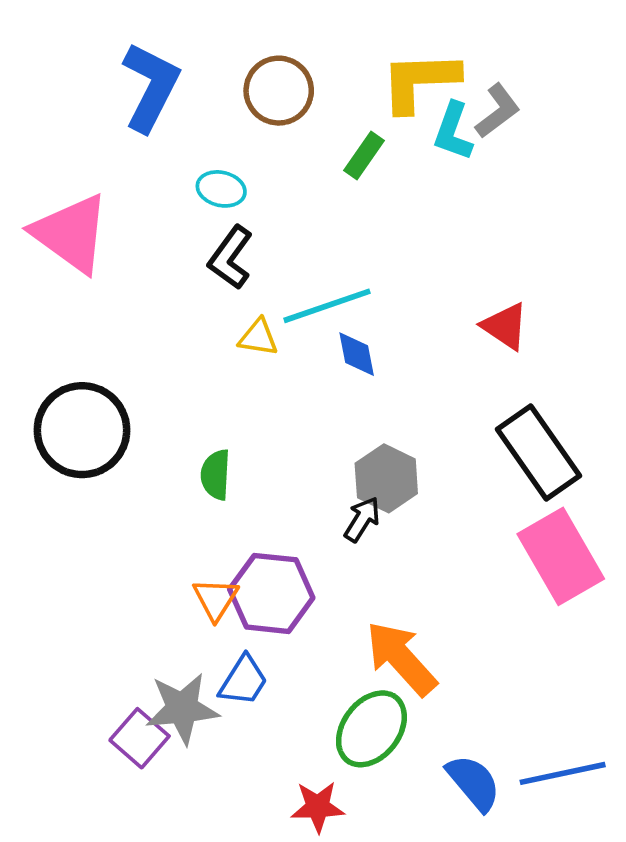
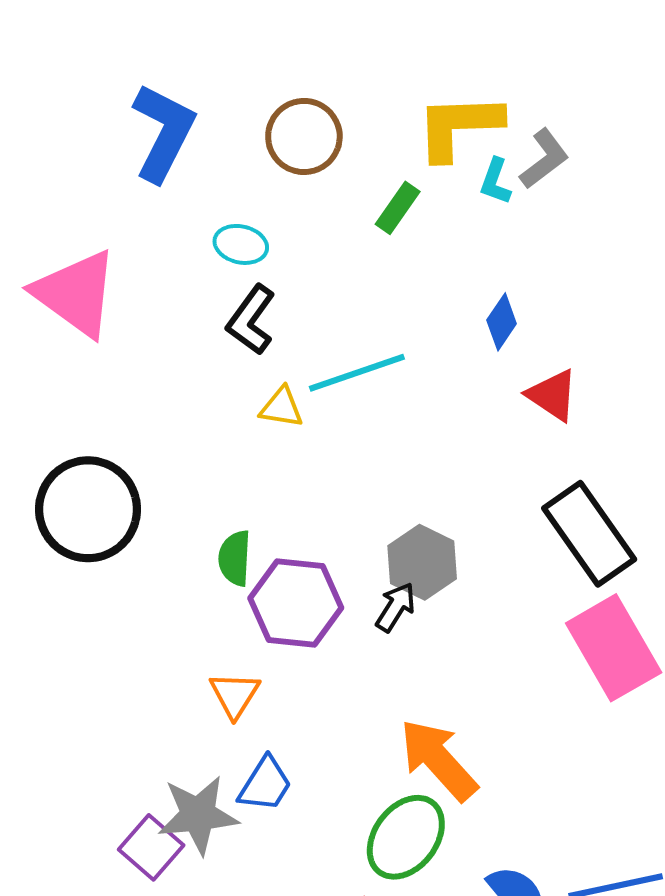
cyan L-shape: (453, 131) -> (495, 181), size x0.7
blue diamond: (357, 354) -> (502, 322), moved, turned 45
purple hexagon: (271, 593) -> (296, 603), moved

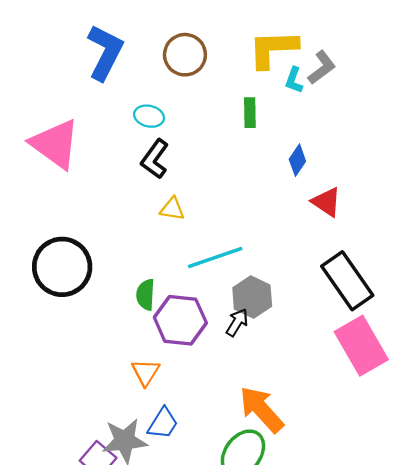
green rectangle: (398, 208) -> (250, 113), moved, turned -36
cyan line: (357, 373) -> (215, 258), moved

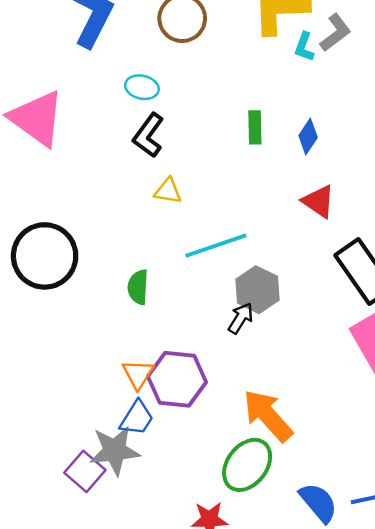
green rectangle: (250, 113) -> (255, 127), moved
red triangle: (326, 202) -> (318, 201), moved
purple hexagon: (180, 320) -> (177, 379), moved
blue trapezoid: (163, 423) -> (137, 418), moved

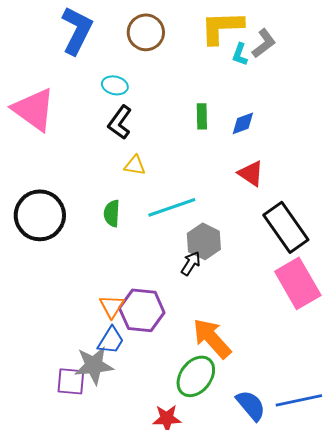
blue diamond: (308, 137) -> (243, 123), turned 36
green semicircle: (138, 287) -> (112, 213), moved
purple square: (85, 471) -> (71, 381), turned -36

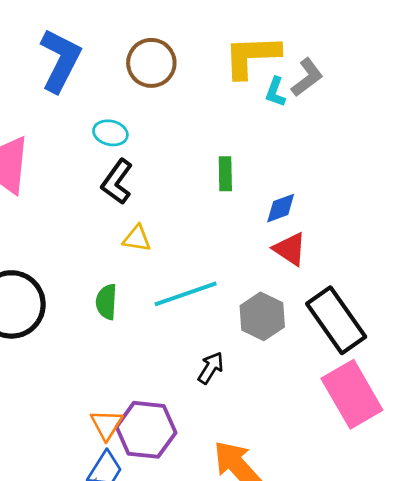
blue diamond: (243, 123) -> (281, 208), moved
gray hexagon: (204, 241) -> (262, 316), moved

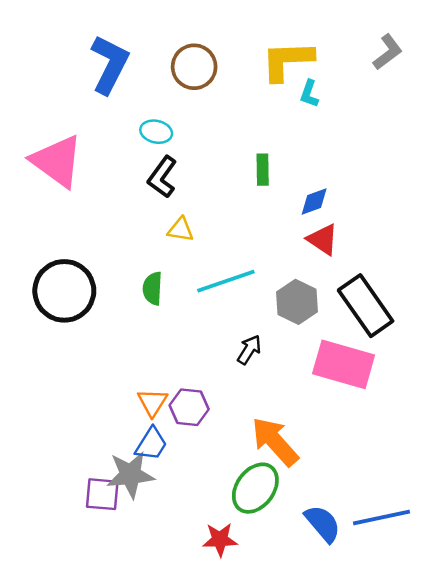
gray L-shape: (307, 77) -> (388, 52), moved
pink rectangle: (352, 394) -> (344, 364), moved, turned -44
purple hexagon: (146, 430) -> (189, 407), size x0.7

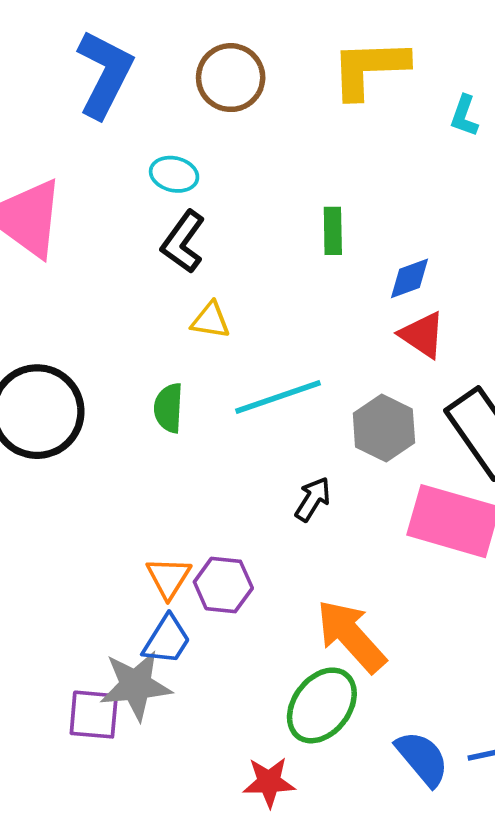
cyan L-shape: (309, 94) -> (464, 116), moved

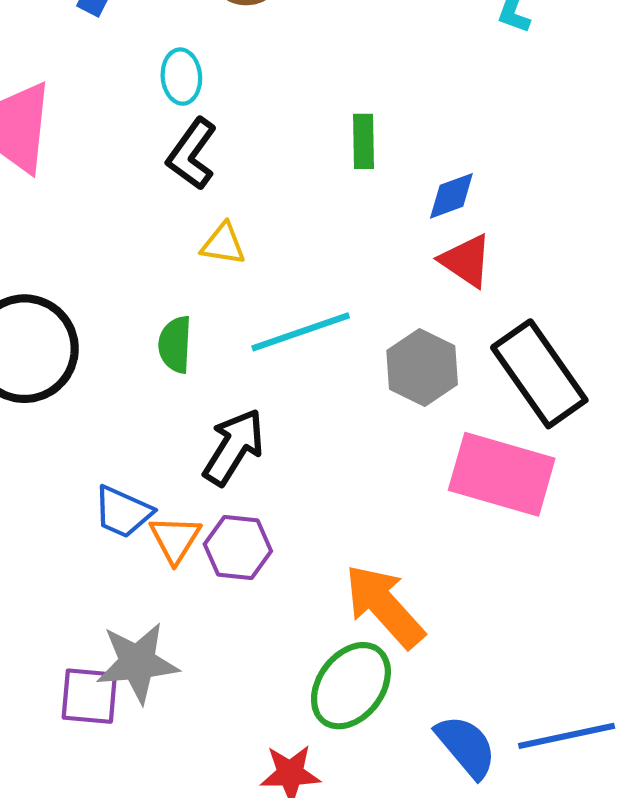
cyan ellipse: (174, 174) -> (181, 77), turned 72
black arrow: (313, 499) -> (234, 447), moved, size x1.5
blue trapezoid: (167, 640) -> (123, 512), moved, turned 82

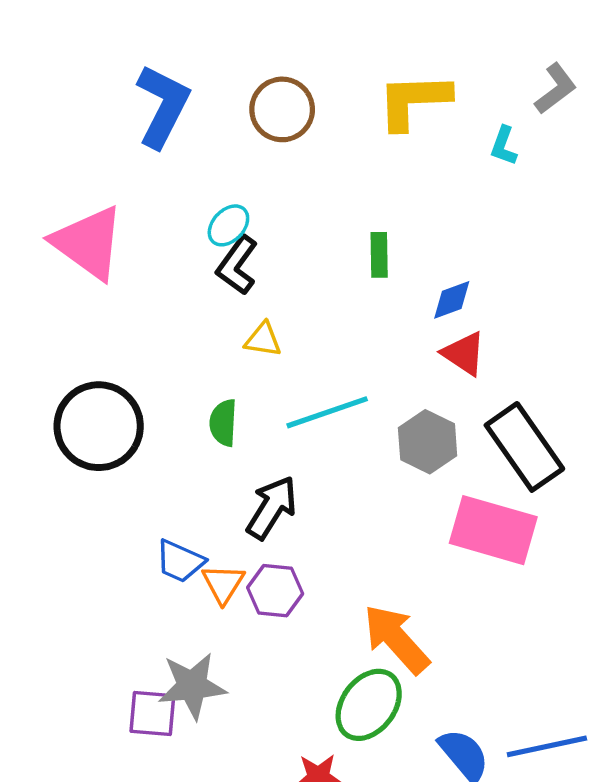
cyan ellipse: (181, 77) -> (228, 225), moved, turned 48

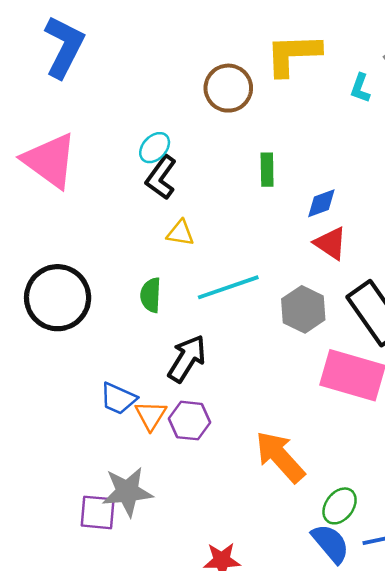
blue L-shape: (163, 106) -> (64, 47), moved
brown circle: (282, 109) -> (228, 88), moved
green ellipse: (369, 705) -> (340, 506), moved, size x0.7

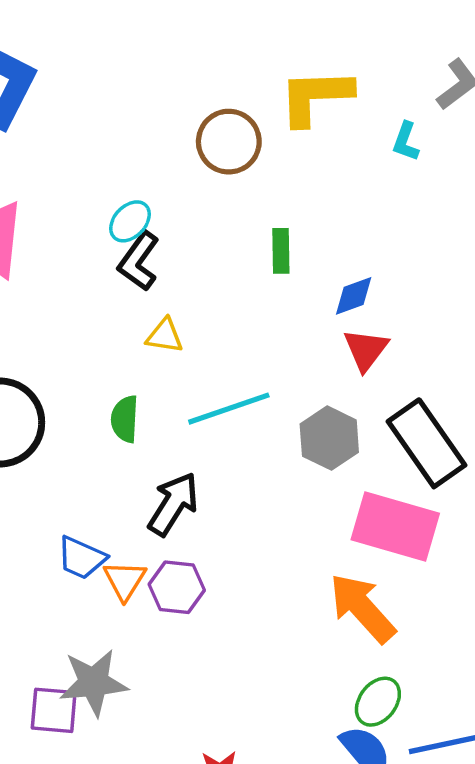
red triangle: (330, 243) -> (366, 350), turned 33
orange arrow: (280, 457) -> (362, 608), moved

